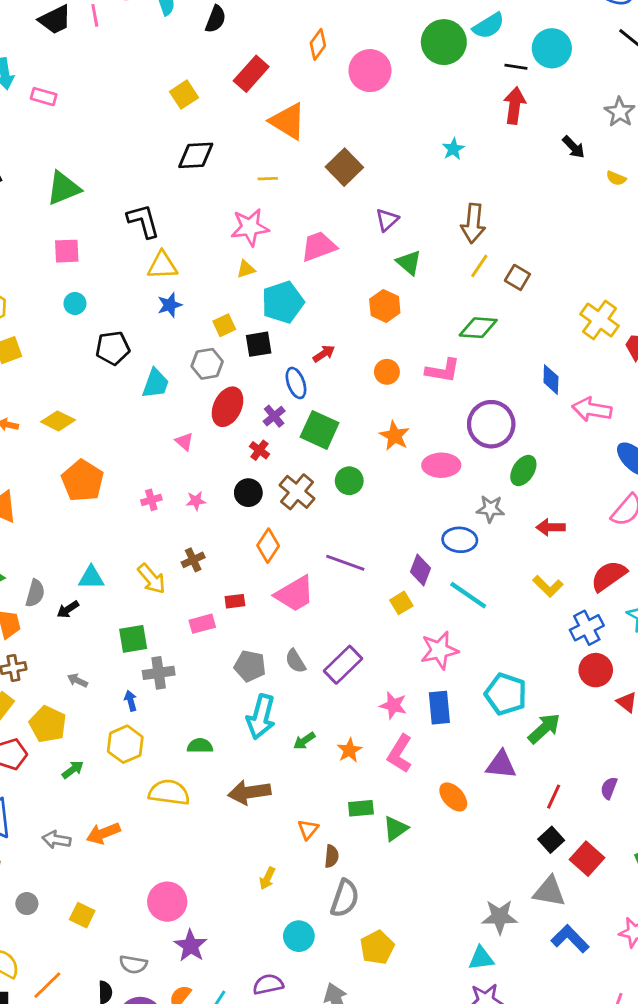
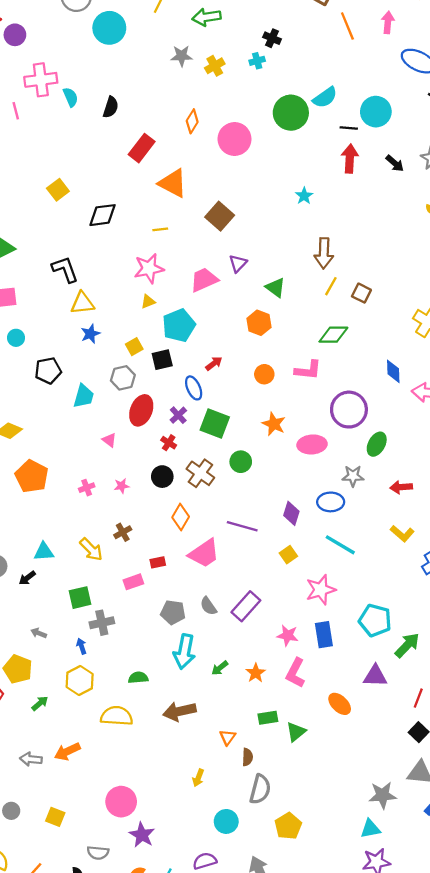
yellow square: (184, 95) -> (58, 190), moved
black arrow: (574, 147) -> (395, 163), moved
purple triangle: (387, 220) -> (238, 263), moved
purple diamond: (420, 570) -> (291, 513), moved

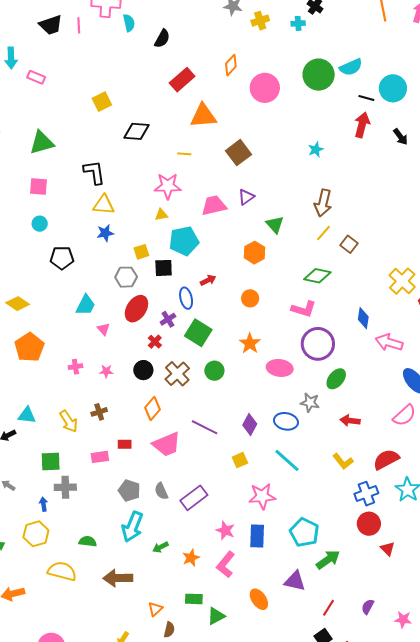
orange triangle: (173, 183) -> (203, 116), turned -44
pink L-shape: (308, 370) -> (304, 309), moved
cyan trapezoid: (84, 396) -> (86, 305), moved

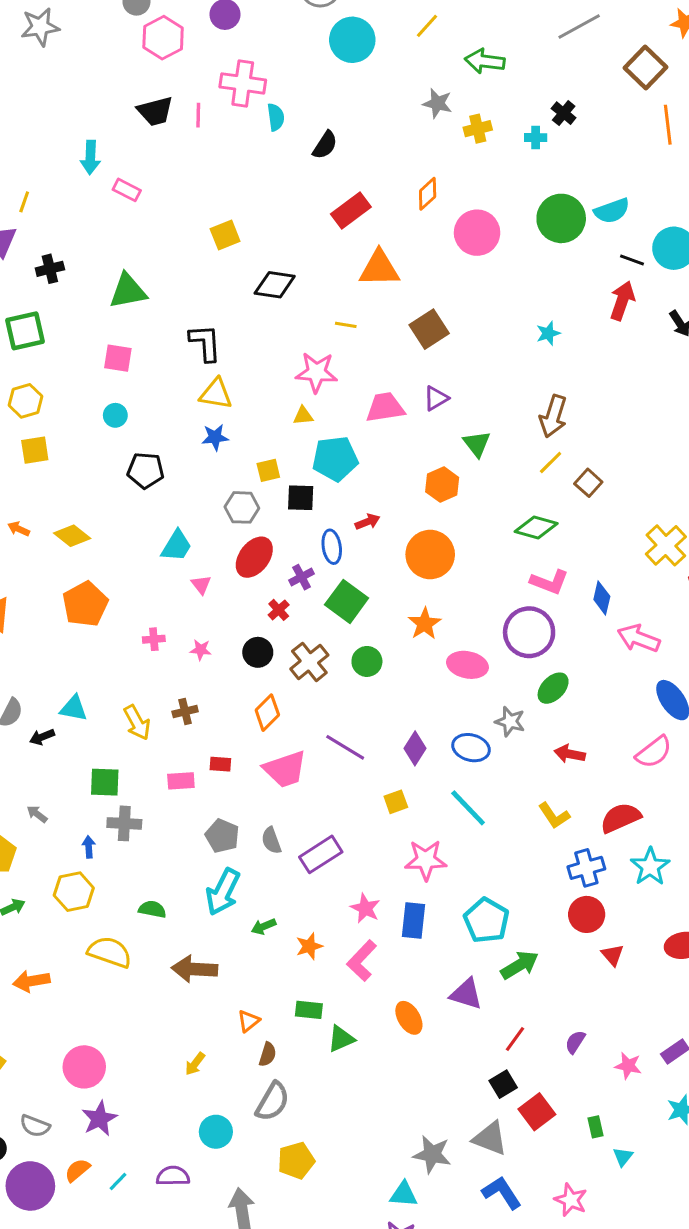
orange circle: (250, 298) -> (430, 554), size x1.8
pink L-shape: (304, 309) -> (549, 582), moved

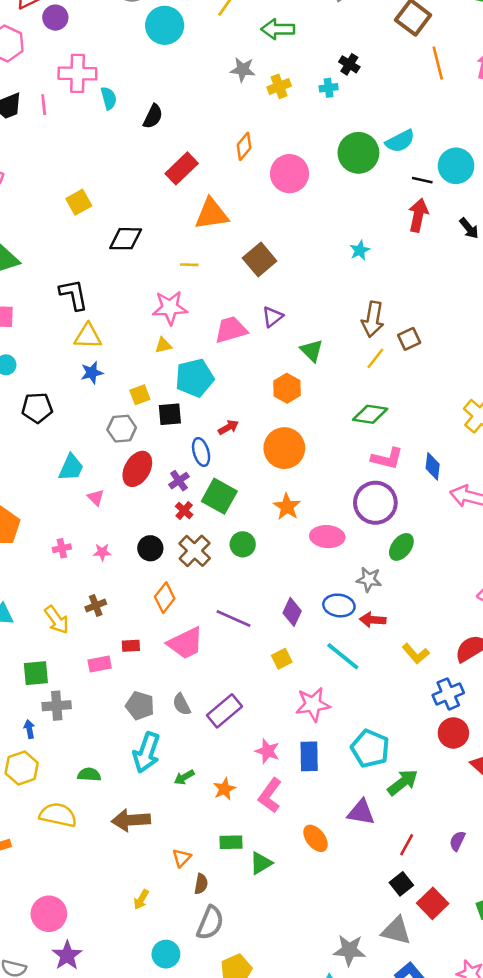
brown square: (588, 483) -> (409, 339), moved, turned 30
red cross: (279, 610) -> (184, 511), moved
red arrow: (570, 754) -> (373, 620), moved

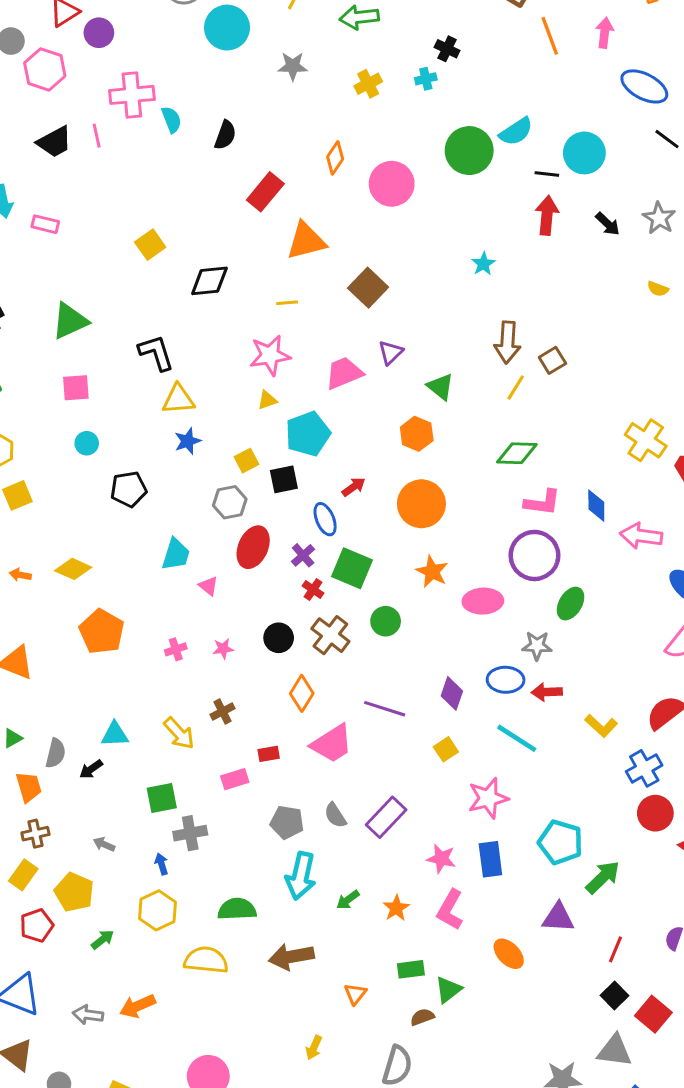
gray star: (243, 70) -> (293, 66), moved
green semicircle: (89, 775) -> (237, 909), size x1.4
brown semicircle: (201, 884) -> (422, 1017), moved, turned -114

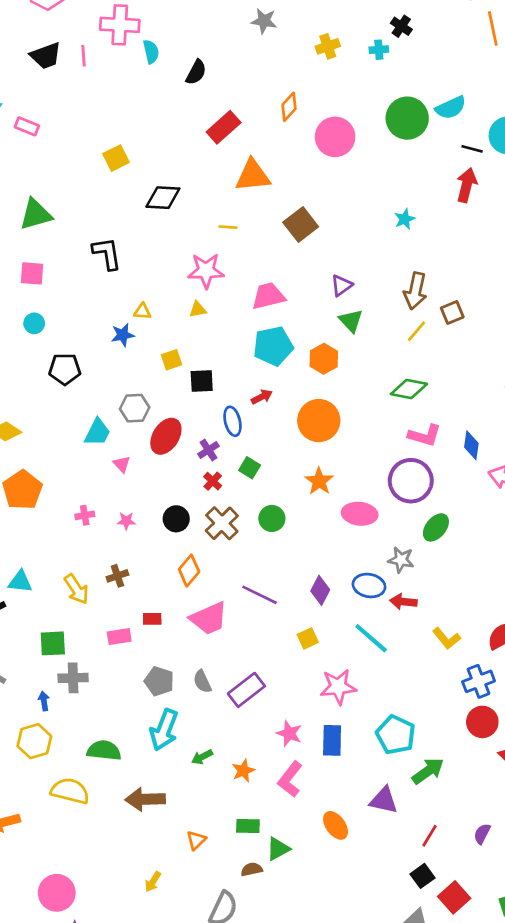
purple triangle: (391, 352) -> (341, 285), moved
yellow triangle: (178, 399) -> (142, 311), moved, size x0.6
cyan pentagon: (308, 434) -> (273, 346), moved
gray hexagon: (230, 502) -> (135, 408), moved
green square: (352, 568) -> (250, 468), size x0.6

